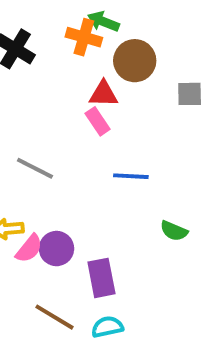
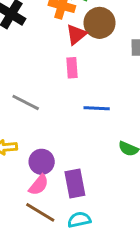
red triangle: (103, 94) -> (76, 34), moved, turned -40
pink rectangle: (98, 121) -> (72, 68), turned 30
pink semicircle: (29, 249) -> (39, 185), moved

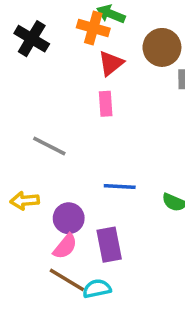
brown circle: (99, 23) -> (162, 47), moved
blue line: (97, 108) -> (120, 187), moved
cyan semicircle: (79, 220) -> (97, 289), moved

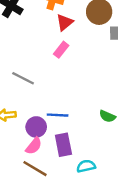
pink rectangle: (106, 104) -> (61, 50), turned 42
blue line: (120, 187) -> (58, 115), moved
cyan semicircle: (97, 289) -> (86, 166), moved

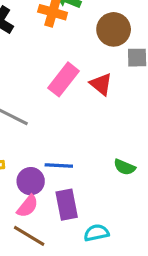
red triangle: (65, 22) -> (101, 84), moved, turned -42
pink rectangle: (61, 50) -> (64, 79), size x1.5

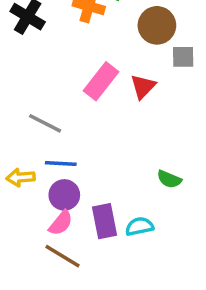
red triangle: (101, 84) -> (143, 87), turned 35
blue line: (59, 166) -> (61, 163), moved
cyan semicircle: (96, 233) -> (139, 226), moved

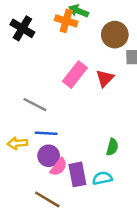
green semicircle: (169, 179) -> (112, 147), moved, turned -98
pink semicircle: (61, 223) -> (59, 167), moved

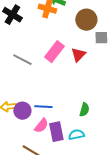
gray line: (35, 105) -> (22, 60), moved
blue line: (46, 133) -> (43, 107), moved
purple circle: (49, 156) -> (22, 111), moved

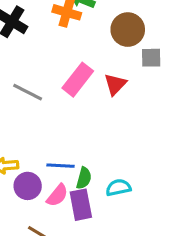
green semicircle: (84, 110) -> (84, 178), moved
purple circle: (22, 111) -> (28, 186), moved
cyan semicircle: (76, 135) -> (118, 188), moved

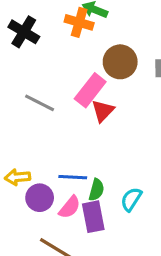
brown circle: (128, 30) -> (120, 62), moved
red triangle: (115, 84) -> (103, 111), moved
cyan semicircle: (118, 188) -> (131, 199), turned -45

